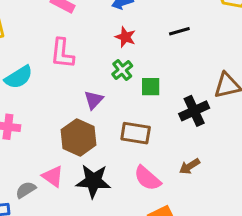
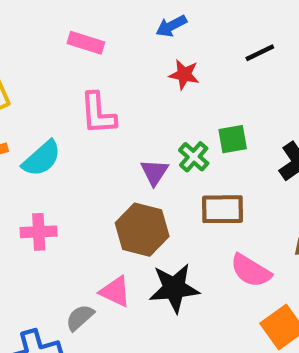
green cross: (122, 70) -> (194, 157), moved

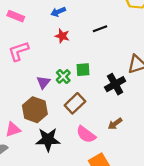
pink L-shape: (98, 114) -> (19, 51), turned 70
brown rectangle: (223, 209) -> (75, 103), turned -48
pink triangle: (115, 292) -> (13, 130), moved, turned -49

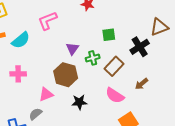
green cross: (63, 76) -> (93, 58), moved, turned 32
brown rectangle: (75, 103) -> (114, 66), moved
black star: (48, 140) -> (79, 102), size x0.7

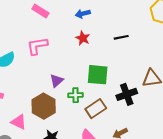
green square: (109, 35) -> (98, 75), size x1.5
pink triangle: (46, 94) -> (19, 122), turned 35

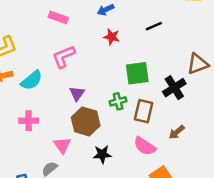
purple triangle: (57, 81) -> (77, 94), moved
brown rectangle: (96, 109) -> (144, 111), turned -30
pink triangle: (19, 122) -> (62, 145), turned 42

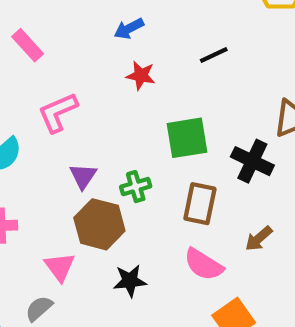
pink rectangle: (58, 17) -> (28, 45), moved, turned 30
black cross: (174, 88) -> (252, 161), turned -30
green cross: (118, 101) -> (136, 187), moved

